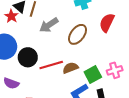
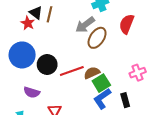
gray arrow: (49, 25) -> (85, 25), moved
green square: (93, 75) -> (101, 83), moved

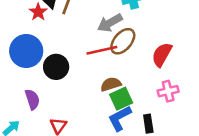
red semicircle: (127, 24) -> (162, 55), moved
red line: (72, 71) -> (102, 50), moved
purple semicircle: (32, 92) -> (32, 99), turned -133

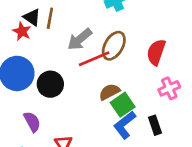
gray arrow: (110, 23) -> (80, 39), moved

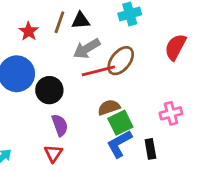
black triangle: (32, 17) -> (81, 20), moved, turned -48
red semicircle: (156, 52) -> (175, 47), moved
purple semicircle: (32, 122) -> (60, 125), moved

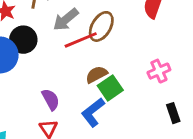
black circle: (49, 90) -> (23, 40), moved
blue L-shape: (119, 144) -> (93, 112), moved
black rectangle: (150, 149) -> (173, 113), moved

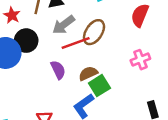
pink cross: (159, 71) -> (140, 60), moved
purple semicircle: (51, 99) -> (58, 70), moved

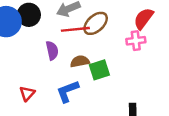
pink cross: (140, 60) -> (136, 41), moved
green square: (99, 86) -> (99, 70), moved

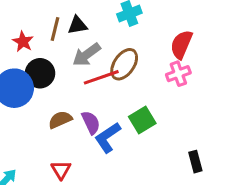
purple semicircle: (52, 51) -> (91, 123), moved
brown semicircle: (80, 61) -> (60, 120), moved
blue L-shape: (68, 91) -> (108, 137), moved

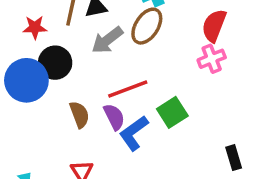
red star: (23, 42) -> (35, 27), turned -30
brown ellipse: (124, 64) -> (147, 26), moved
red line: (101, 77) -> (128, 89), moved
brown semicircle: (60, 120) -> (79, 115), turned 95

